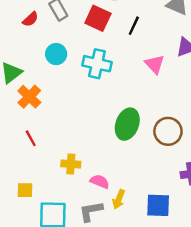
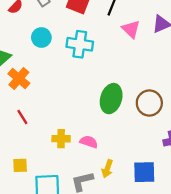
pink triangle: (155, 64) -> (131, 29), moved
pink semicircle: (100, 181) -> (89, 142), moved

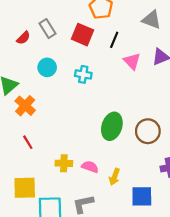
cyan cross: (80, 44) -> (83, 74), size x0.7
yellow square: (20, 165) -> (25, 188), size x1.6
yellow arrow: (107, 169) -> (115, 177), moved

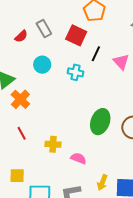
black line: (114, 40) -> (96, 54), moved
yellow cross: (64, 163) -> (53, 144), moved
yellow arrow: (115, 177) -> (102, 183), moved
yellow square: (25, 188) -> (17, 176), size x0.7

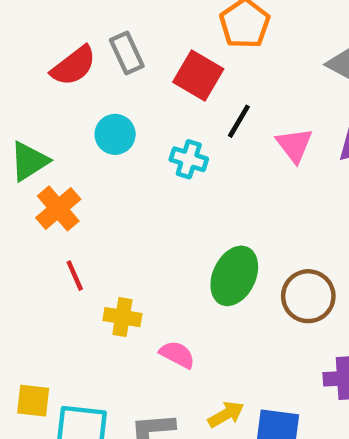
red semicircle: (21, 36) -> (74, 66), size x1.5
red line: (22, 133) -> (75, 276), moved
yellow square: (17, 176) -> (33, 401), moved
yellow arrow: (102, 183) -> (226, 414), turned -147

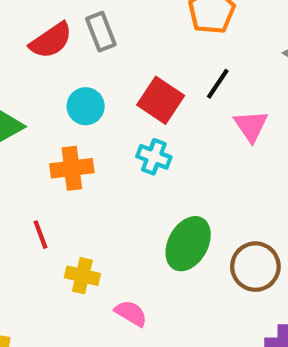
red square: (198, 75) -> (161, 100), moved
black line: (239, 121) -> (218, 84), moved
cyan cross: (189, 159) -> (154, 157), moved
orange cross: (58, 208) -> (72, 168), moved, turned 30

